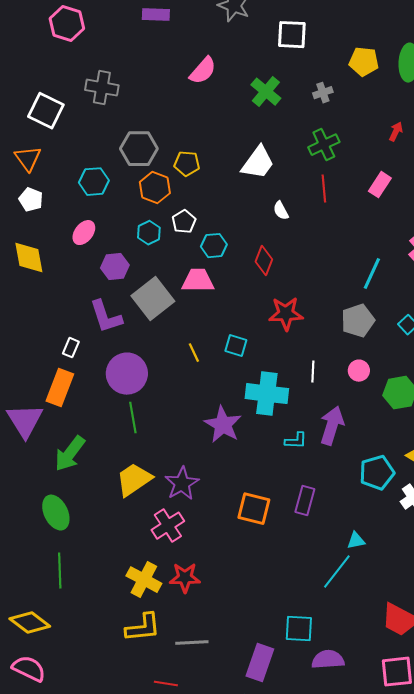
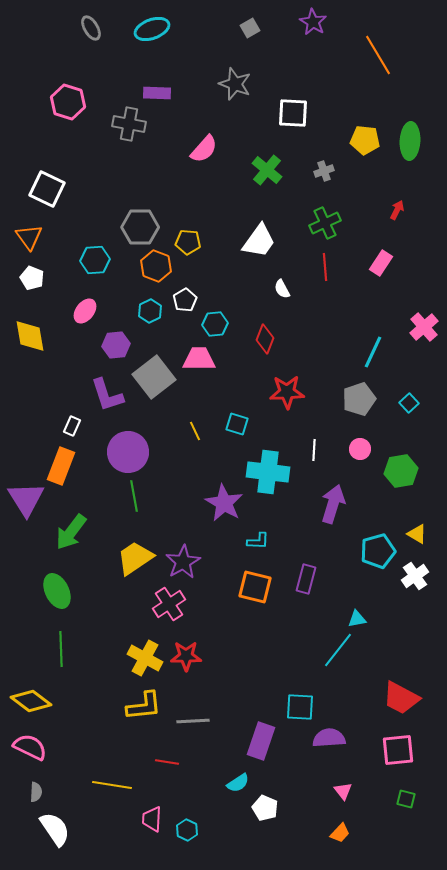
gray cross: (102, 88) -> (129, 124), moved
cyan L-shape: (296, 441) -> (258, 541), moved

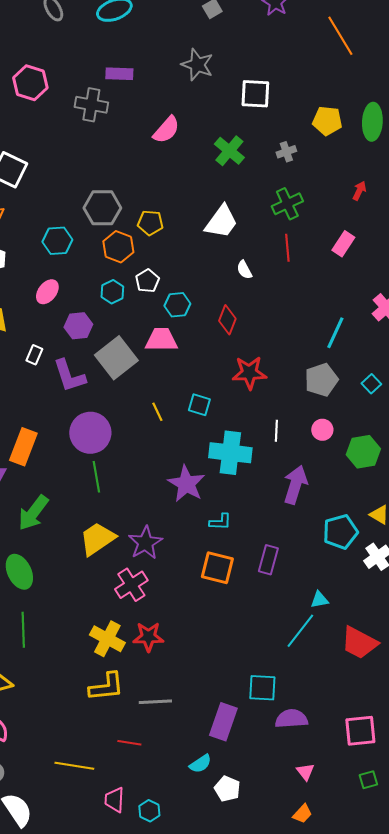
white rectangle: (72, 426) -> (34, 355), moved
red trapezoid: (401, 698) -> (359, 643), moved
green square: (406, 799) -> (368, 780), turned -30

